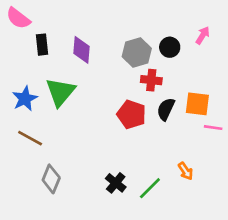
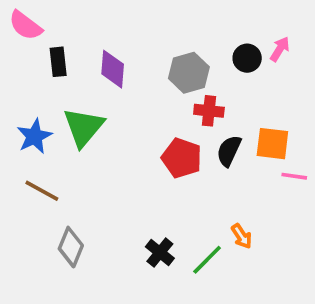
black circle: (170, 47) -> (247, 58), moved
orange arrow: (186, 171) -> (242, 236), moved

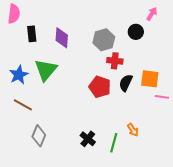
pink semicircle: (25, 25) -> (14, 14), turned -120
pink arrow: (280, 49) -> (152, 14), moved
green line: (207, 260) -> (114, 143), turned -30

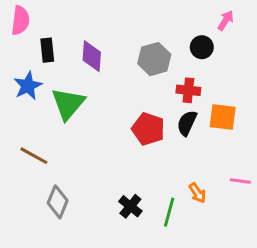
red cross: (115, 61) -> (188, 90), moved
blue star: (19, 75) -> (28, 86), moved
pink line: (162, 97) -> (240, 181), moved

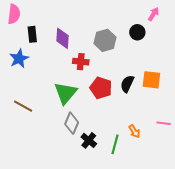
red cross: (188, 90) -> (81, 62), moved
green triangle: (68, 104) -> (66, 93), moved
gray diamond: (58, 202) -> (72, 123), moved

